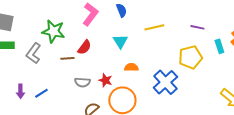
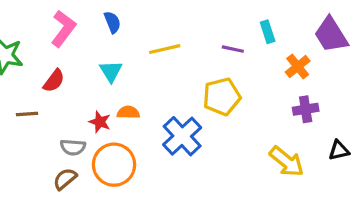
cyan rectangle: (219, 46) -> (268, 32), moved
brown line: (67, 58) -> (27, 114), moved
red star: (105, 80) -> (100, 122), moved
gray semicircle: (82, 82) -> (73, 147), moved

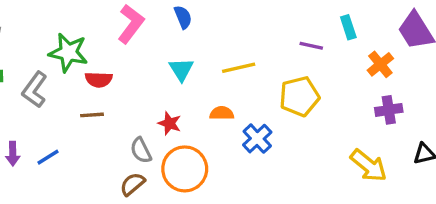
yellow line: (165, 49) -> (239, 68), moved
red semicircle: (54, 81) -> (99, 80), moved, turned 55
orange semicircle: (128, 112) -> (222, 113), moved
blue cross: (182, 136) -> (257, 139), size x0.7
gray semicircle: (73, 147) -> (141, 150), turned 60

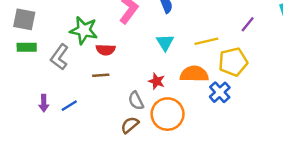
purple line: (311, 46) -> (248, 24), moved, turned -63
yellow pentagon: (299, 96) -> (233, 62), moved
orange semicircle: (222, 113) -> (194, 74), size x1.6

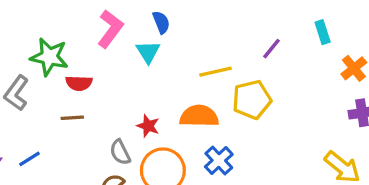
cyan triangle: (165, 42) -> (148, 52), moved
blue cross: (220, 92) -> (219, 160), moved

